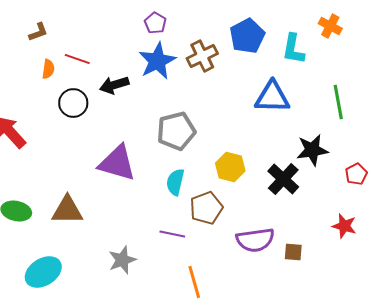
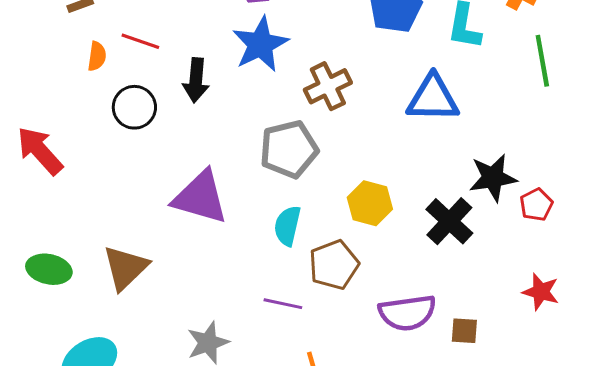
brown cross: (202, 56) -> (328, 86), moved
black arrow: (114, 85) -> (196, 80), turned -68
green line: (338, 102) -> (542, 61), moved
red pentagon: (356, 174) -> (536, 205), moved
brown triangle: (67, 210) -> (125, 268), turned -44

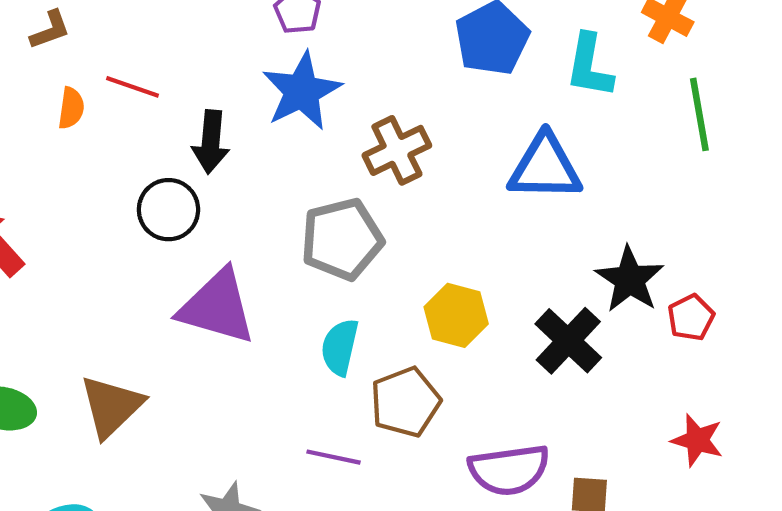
black circle: (134, 107) -> (168, 210), moved
black star: (493, 178) -> (630, 279), turned -30

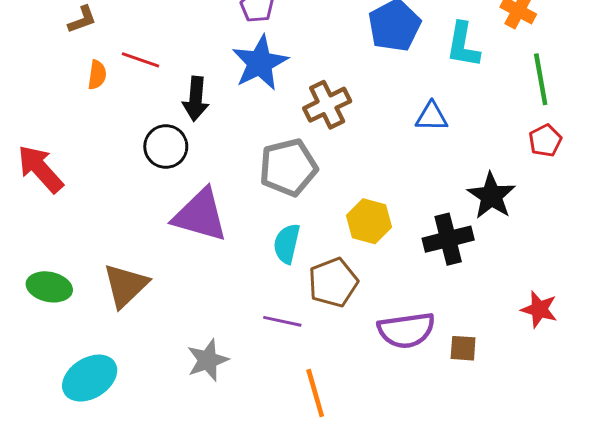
blue triangle: (545, 167) -> (432, 117), size x0.6
red pentagon: (691, 317) -> (545, 141), moved
black cross: (568, 341) -> (448, 239), turned 33

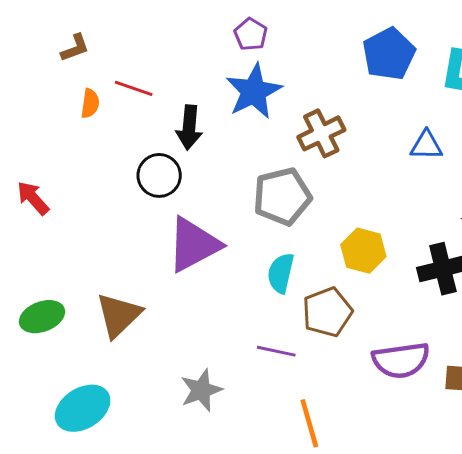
red arrow: (40, 169) -> (33, 198), size x0.7
purple triangle: (200, 215) -> (194, 245), turned -44
green ellipse: (49, 287) -> (42, 317), turned -33

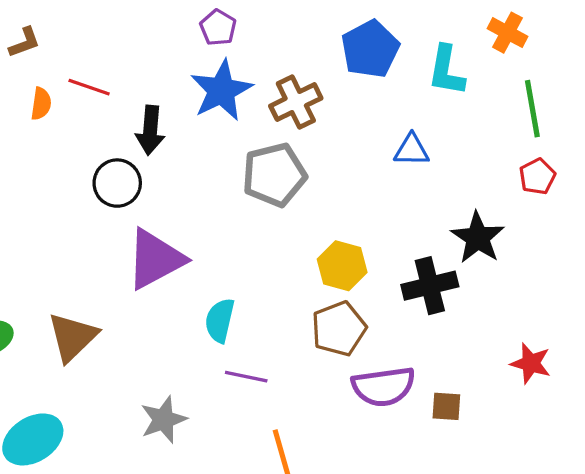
brown cross: (321, 133) -> (296, 102), moved
gray pentagon: (282, 197) -> (274, 175), moved
cyan semicircle: (281, 273) -> (220, 320), moved
brown pentagon: (327, 312) -> (339, 329), moved

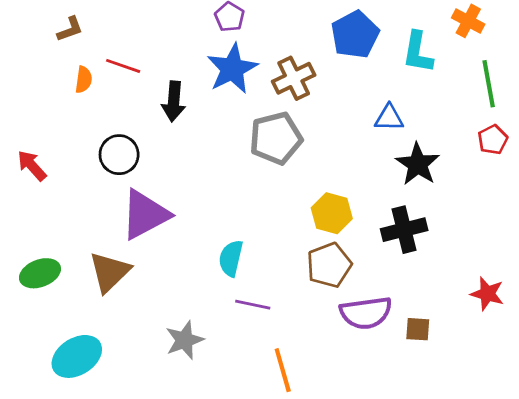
black circle: (117, 183) -> (119, 155), moved
black star: (478, 238) -> (418, 164), moved
purple triangle: (155, 259) -> (145, 215), moved

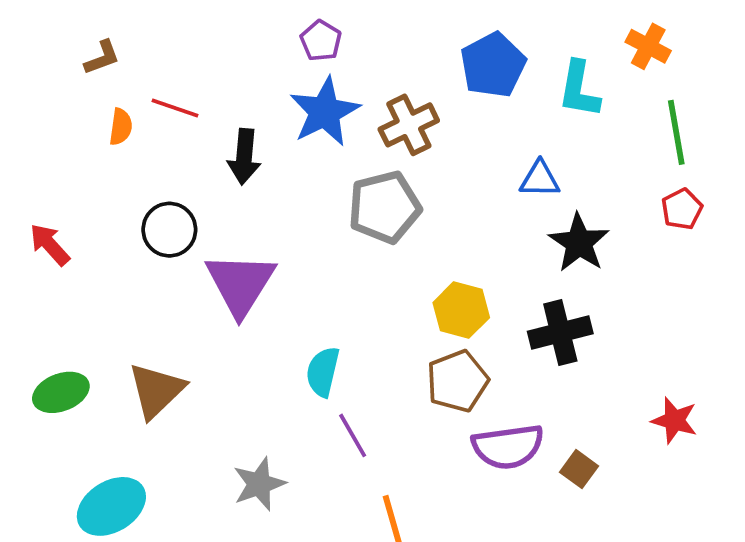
purple triangle: (145, 215) -> (240, 284), moved, turned -30
purple line: (253, 305) -> (353, 435), turned 48
brown square: (418, 329) -> (579, 469), turned 32

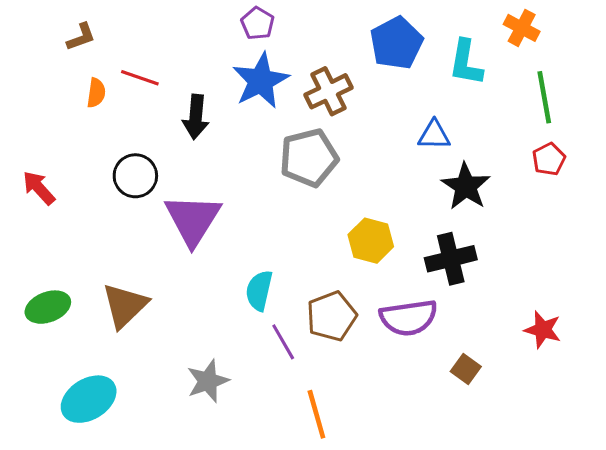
brown pentagon: (457, 381) -> (332, 316), moved
purple semicircle: (508, 447) -> (408, 318), moved

